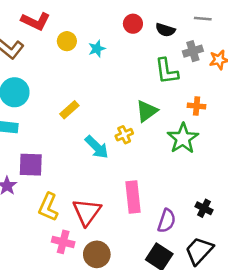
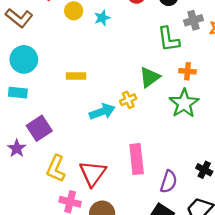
orange cross: (197, 106) -> (188, 71), moved
yellow rectangle: (69, 110) -> (76, 76), turned 42
cyan arrow: (97, 147) -> (102, 112), turned -65
purple square: (31, 165) -> (39, 128), turned -35

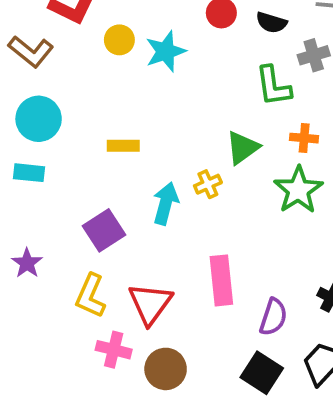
cyan star: (102, 18) -> (166, 51), size x1.5
cyan arrow: (102, 112) -> (166, 203), turned -55
purple square: (39, 128) -> (104, 230), moved

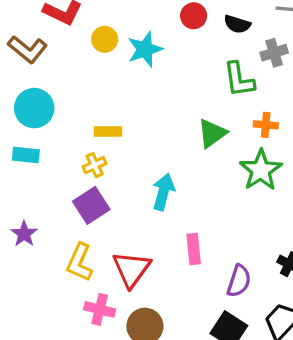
yellow cross: (208, 184) -> (95, 165), moved
cyan arrow: (166, 203) -> (163, 192), moved
pink rectangle: (221, 280) -> (194, 249), size x0.7

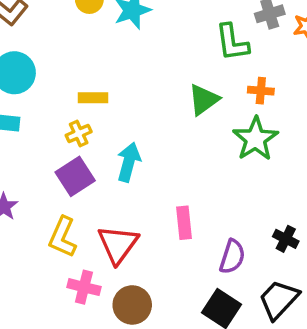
cyan arrow: (163, 192) -> (129, 162), moved

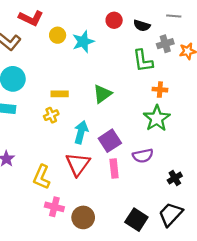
green triangle: (204, 100) -> (102, 94), moved
purple square: (75, 176) -> (110, 141), moved
black cross: (286, 239) -> (175, 178), turned 32
red triangle: (118, 244) -> (78, 164), moved
purple semicircle: (232, 257) -> (143, 156), moved, turned 60

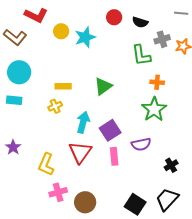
gray line: (174, 16) -> (181, 13), moved
pink cross: (54, 207) -> (58, 192), turned -30

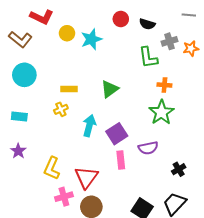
cyan rectangle: (14, 100) -> (19, 116), moved
red triangle: (80, 152) -> (86, 177), moved

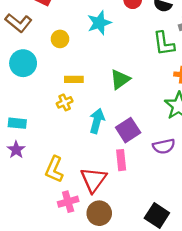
yellow circle: (67, 33) -> (60, 39), moved
cyan rectangle: (19, 116) -> (17, 123), moved
pink rectangle: (121, 160) -> (121, 160), moved

